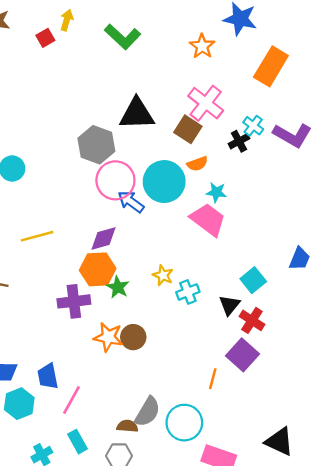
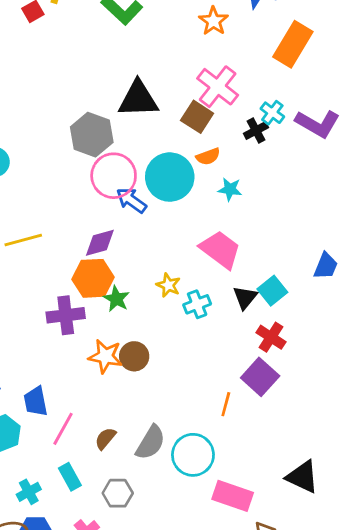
pink trapezoid: (208, 220) -> (220, 250), moved
black triangle: (229, 305) -> (245, 297), moved
brown semicircle: (127, 426) -> (105, 438), moved, turned -54

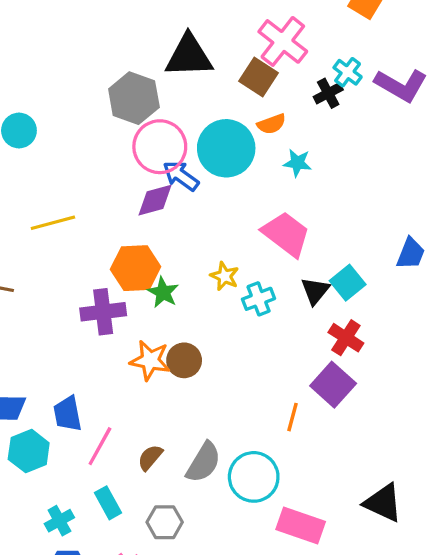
purple diamond: (100, 243) -> (155, 200), moved

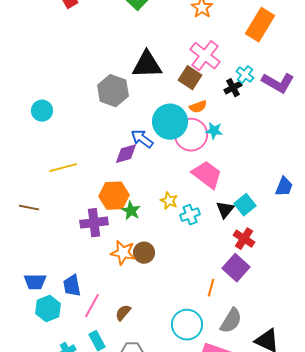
pink circle: (160, 147) -> (191, 135), moved
gray semicircle: (204, 462) -> (231, 321), moved

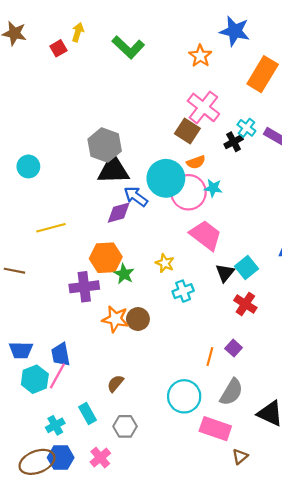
black triangle: (147, 65) -> (113, 170), moved
cyan cross: (190, 215) -> (183, 291), moved
purple square: (236, 268) -> (234, 348), moved, size x0.6
pink line: (92, 306) -> (57, 376), moved

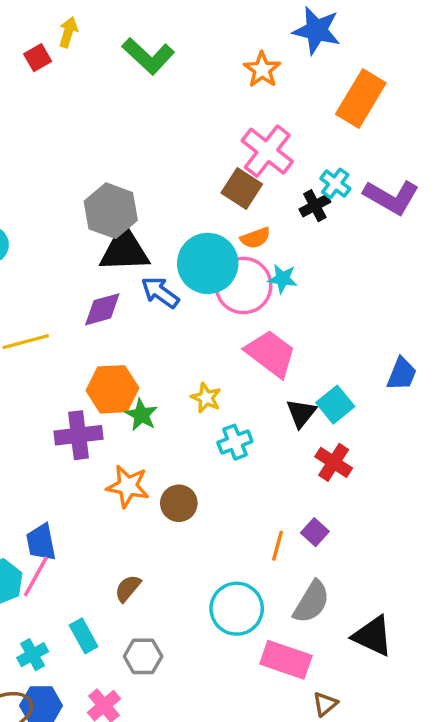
purple diamond: (119, 213) -> (102, 309), moved
brown circle: (138, 319) -> (179, 503), moved

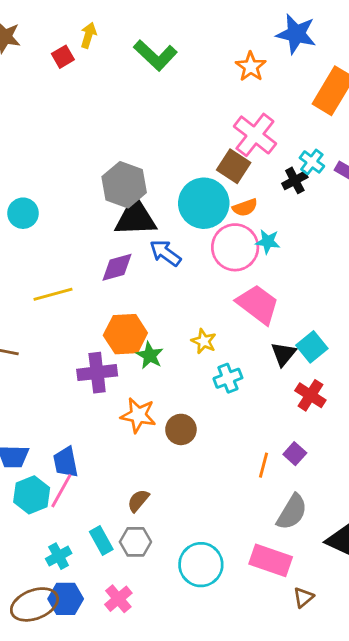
cyan circle: (208, 263) -> (204, 203), moved
cyan circle: (237, 609) -> (201, 565), moved
gray hexagon: (143, 656) -> (135, 542), moved

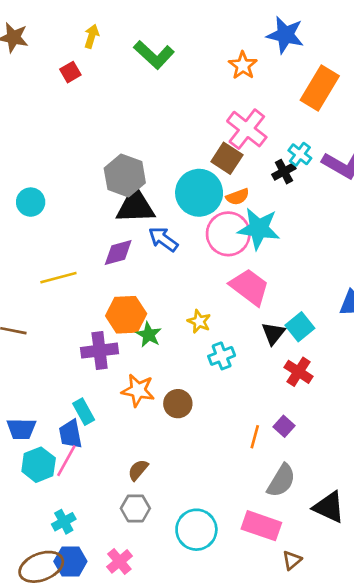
red square: (63, 57) -> (70, 72), moved
cyan star: (268, 242) -> (259, 229), size x1.8
cyan rectangle: (101, 540) -> (84, 412), moved

